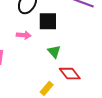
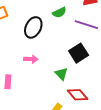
black square: (48, 21) -> (79, 53), moved, turned -30

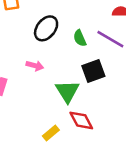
green semicircle: (59, 12) -> (80, 38), moved, turned 80
green triangle: (61, 74) -> (67, 91), size x1.5

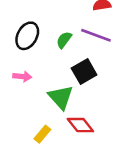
green semicircle: (80, 38) -> (64, 40), turned 70
yellow rectangle: (51, 133) -> (42, 134), moved

